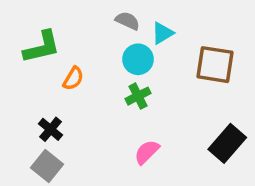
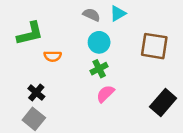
cyan triangle: (162, 33) -> (118, 13), moved
orange semicircle: (73, 79) -> (53, 56), turned 60
pink semicircle: (147, 152) -> (105, 94), moved

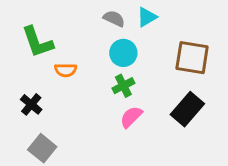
green L-shape: (30, 34) -> (37, 42), turned 84
black cross: (36, 93) -> (31, 104), moved
black rectangle: (163, 103) -> (187, 109), moved

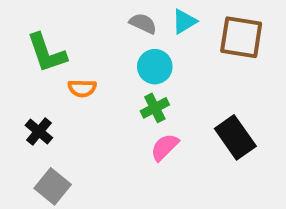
brown square: (192, 58) -> (241, 37), moved
black rectangle: (187, 109) -> (235, 137), turned -76

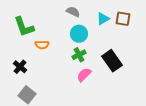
cyan triangle: (184, 21) -> (103, 19), moved
brown square: (241, 37) -> (123, 19), size x0.7
black rectangle: (235, 137) -> (112, 61), moved

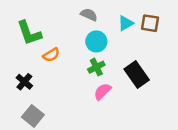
orange semicircle: (42, 45) -> (51, 55), turned -32

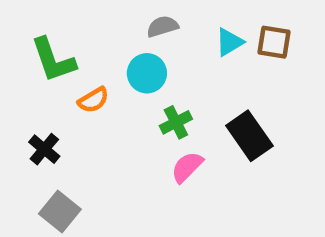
gray semicircle: (89, 15) -> (162, 26), turned -42
cyan circle: (96, 41) -> (147, 73), moved

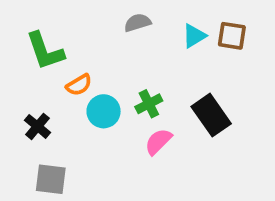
cyan circle: (147, 73) -> (104, 111), moved
gray square: (60, 212) -> (51, 179), turned -32

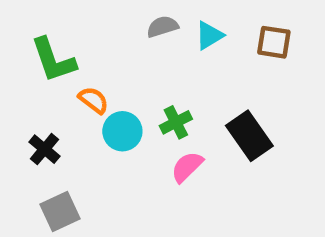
cyan triangle: (194, 36) -> (209, 35), moved
orange semicircle: (79, 85) -> (93, 100), turned -112
gray square: (51, 179) -> (60, 211), turned -32

